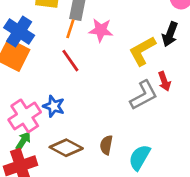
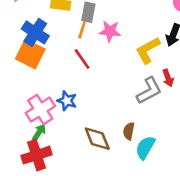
brown semicircle: (106, 145) -> (129, 131), moved
brown diamond: (66, 148) -> (97, 139), moved, turned 40

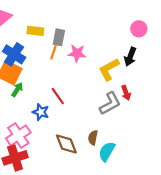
red line: (82, 59) -> (58, 96), moved
pink cross: (40, 110) -> (18, 135), moved
green arrow: (39, 132) -> (17, 90), moved

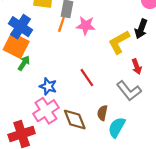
red line: (58, 96) -> (87, 78), moved
gray L-shape: (110, 103) -> (129, 91), moved, turned 80
pink cross: (18, 135) -> (46, 111), moved

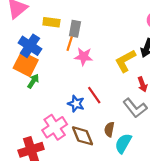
pink star: (86, 26) -> (84, 57), moved
blue star: (48, 86) -> (76, 104), moved

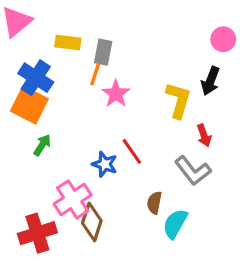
pink star: (84, 57) -> (116, 94), turned 30
yellow L-shape: (125, 61) -> (178, 100), turned 135
green arrow: (33, 81) -> (42, 145), moved
brown diamond: (82, 136) -> (92, 222), moved, turned 40

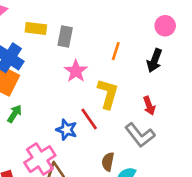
orange line: (95, 75) -> (116, 51), moved
yellow L-shape: (178, 100) -> (108, 94), moved

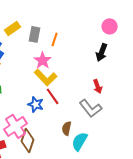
yellow rectangle: (36, 28) -> (13, 28), turned -42
orange line: (116, 51) -> (55, 39), moved
yellow L-shape: (108, 94) -> (46, 77), moved, turned 120

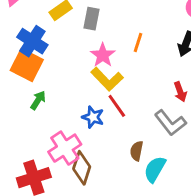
orange line: (55, 39) -> (138, 43), moved

